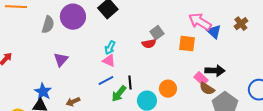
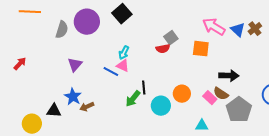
blue triangle: (214, 32) -> (238, 30), moved
pink rectangle: (201, 79) -> (210, 98), moved
blue line: (106, 81) -> (111, 72), moved, turned 56
blue star: (43, 92) -> (73, 97), moved

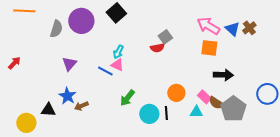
orange square: (201, 49) -> (209, 48), moved
black line: (144, 88) -> (166, 113), moved
brown semicircle: (221, 94) -> (216, 103), moved
cyan circle: (161, 106) -> (149, 114), moved
cyan triangle: (202, 126) -> (196, 112), moved

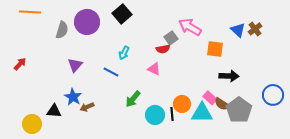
pink arrow: (208, 26) -> (190, 27), moved
pink triangle: (117, 65) -> (154, 69), moved
orange circle: (176, 93) -> (182, 104), moved
cyan triangle: (196, 112) -> (202, 113), size x1.6

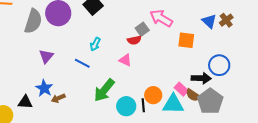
gray semicircle: (62, 30) -> (33, 21), size x1.4
black arrow: (229, 76) -> (201, 78), moved
blue circle: (273, 95) -> (219, 65), moved
green arrow: (133, 99) -> (104, 90), size x1.4

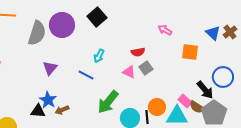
pink arrow: (161, 18) -> (165, 30), size x0.6
gray square: (142, 29) -> (146, 68), moved
black arrow: (201, 78) -> (205, 90), turned 48
black triangle: (25, 102) -> (38, 111), moved

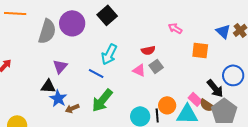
cyan arrow: (99, 56) -> (109, 54), size x1.5
green arrow: (108, 102) -> (102, 100), moved
black triangle: (38, 111) -> (48, 86), moved

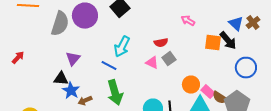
black arrow: (215, 88) -> (228, 41), moved
green arrow: (102, 100) -> (115, 93), turned -55
orange circle: (167, 105) -> (191, 85), moved

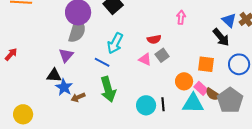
pink arrow: (188, 21) -> (181, 17), turned 64
gray semicircle: (60, 24) -> (77, 30), moved
orange square: (213, 43) -> (206, 64), moved

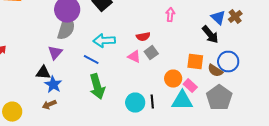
cyan arrow: (115, 43) -> (104, 41), turned 60
brown semicircle: (213, 94) -> (215, 71), moved
brown arrow: (78, 97) -> (49, 105), moved

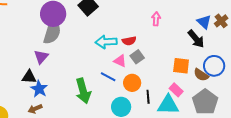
cyan arrow: (104, 41) -> (106, 42), moved
blue line: (91, 60) -> (108, 77), moved
orange circle: (173, 79) -> (132, 83), moved
black line: (152, 102) -> (148, 97), moved

